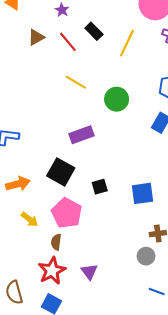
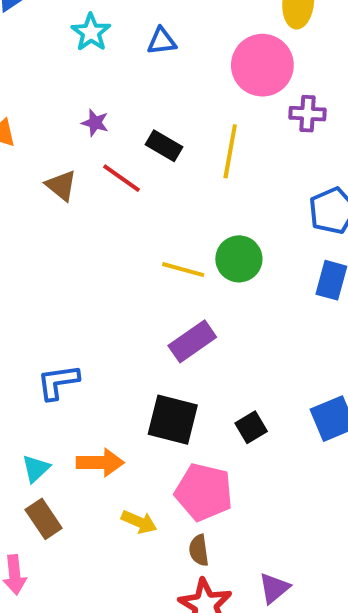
brown triangle: (36, 37) -> (61, 185), turned -36
yellow line: (76, 82) -> (183, 270), moved
orange arrow: (18, 184) -> (100, 463), turned 30
purple triangle: (89, 272) -> (274, 588), turned 42

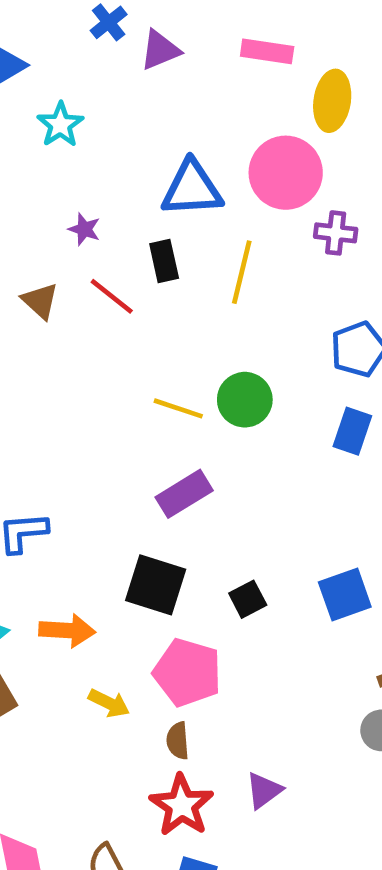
cyan star: (91, 32) -> (60, 125), moved
blue triangle: (162, 41) -> (192, 189), moved, size x1.8
black rectangle: (164, 146) -> (164, 261), turned 44

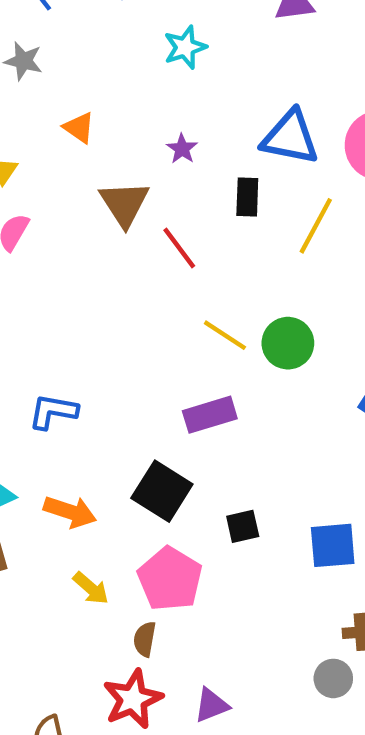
red line: (112, 296) -> (179, 248), moved
brown triangle: (40, 301) -> (124, 204), size x1.4

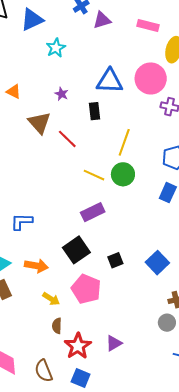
yellow line: (316, 226) -> (124, 142), moved
black square: (162, 491) -> (76, 250), turned 32
blue square: (333, 545) -> (157, 263), turned -30
brown semicircle: (145, 639) -> (57, 326), moved

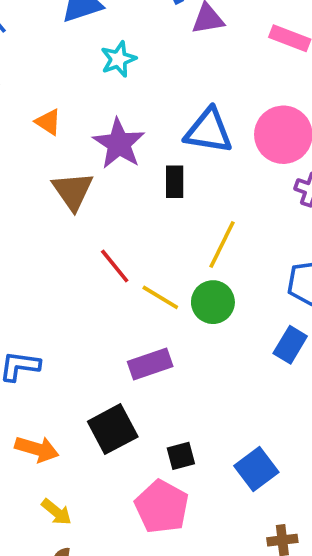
orange triangle: (14, 92) -> (48, 122), moved
purple star: (62, 94) -> (119, 144), size x2.0
red line: (67, 139) -> (115, 266), moved
pink pentagon: (86, 289) -> (162, 507), moved

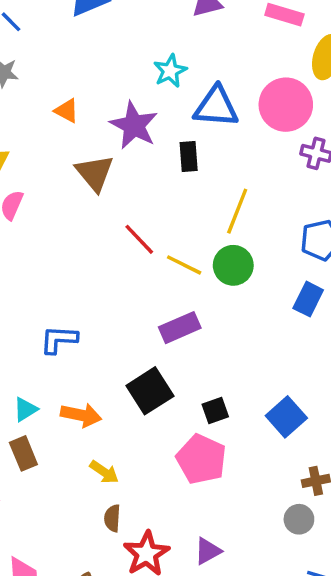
cyan star: (118, 59) -> (170, 71), moved

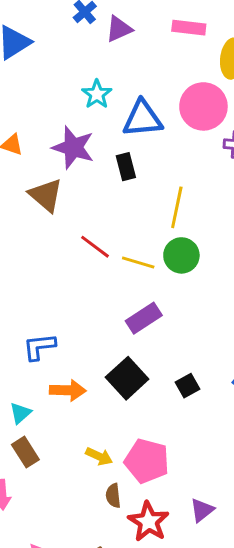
orange arrow: (81, 415) -> (68, 390), moved
pink pentagon: (201, 459) -> (147, 461), moved

